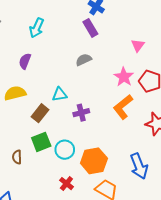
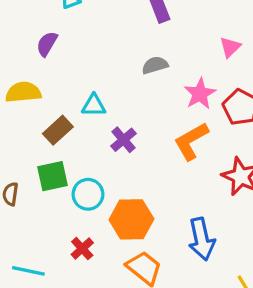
gray semicircle: (84, 60) -> (155, 65), moved
purple cross: (81, 113) -> (123, 140), turned -35

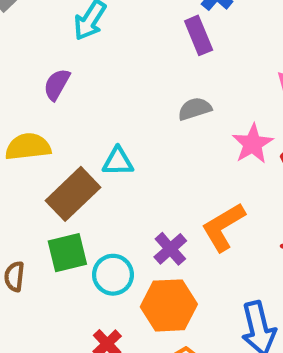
brown rectangle: (58, 130) -> (73, 194), size x1.4
purple cross: (123, 140) -> (170, 249), moved
orange L-shape: (191, 141) -> (223, 227), moved

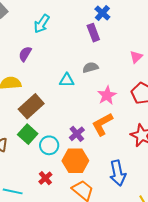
pink star: (253, 144) -> (107, 95), moved
cyan triangle: (118, 161) -> (67, 80), moved
green square: (67, 253) -> (28, 134), turned -36

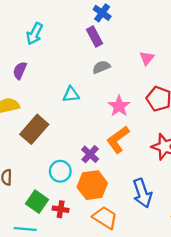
gray semicircle: (90, 67) -> (101, 67), moved
green square: (28, 134) -> (37, 202), moved
red cross: (45, 178) -> (61, 209), turned -32

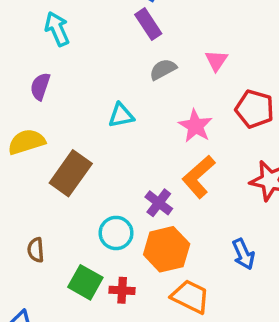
cyan arrow: (34, 34) -> (57, 29), turned 135
pink triangle: (147, 58) -> (216, 60), moved
blue arrow: (142, 193) -> (243, 254), size x0.7

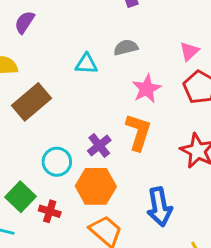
pink triangle: (216, 60) -> (189, 51), moved
gray semicircle: (163, 69) -> (126, 47), moved
orange L-shape: (199, 177) -> (138, 132), turned 135
blue arrow: (243, 254) -> (159, 207), size x1.4

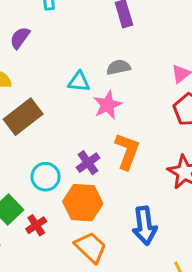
pink star: (147, 89) -> (108, 105), moved
red cross: (50, 211) -> (36, 225), turned 36

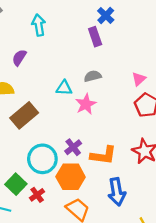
orange L-shape: (127, 151) -> (103, 155), moved, turned 80
cyan circle: (46, 177) -> (42, 159), size x1.4

